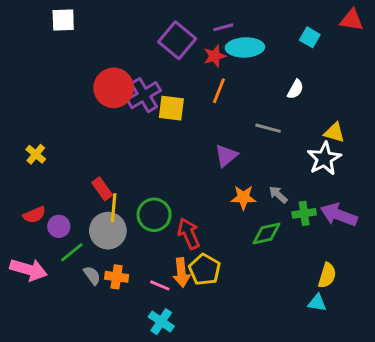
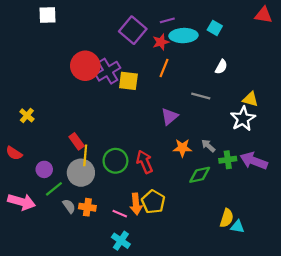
cyan square: (310, 37) -> (215, 28), moved
red semicircle: (34, 215) -> (14, 153), moved, turned 56
red arrow: (189, 234) -> (145, 162), moved
yellow semicircle: (327, 275) -> (227, 218), moved

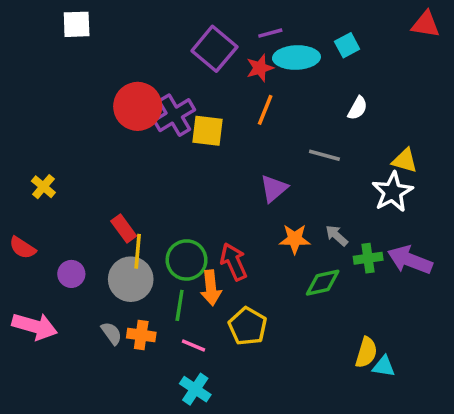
cyan square: (215, 28) -> (347, 45), turned 32
green line: (54, 189) -> (180, 305), moved, turned -42
orange arrow: (136, 204) -> (211, 288), moved

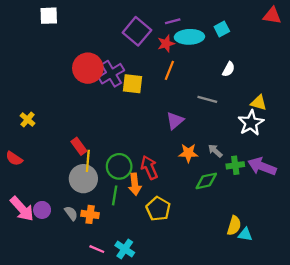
purple circle: (71, 274) -> (42, 210), moved
pink arrow: (35, 326) -> (22, 209), turned 32
pink line: (194, 345) -> (97, 249), moved

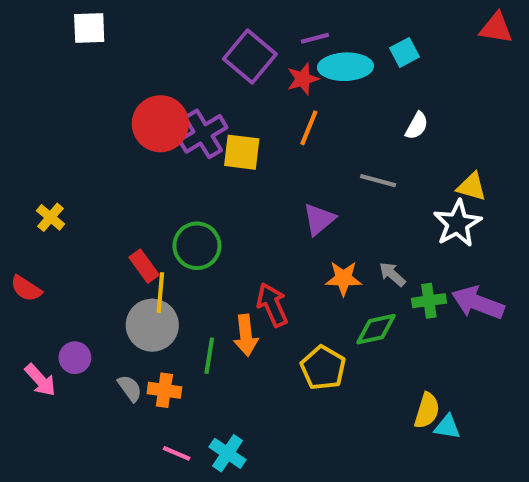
green circle: (119, 166) -> (197, 246), moved
pink arrow: (22, 209) -> (40, 380), size x0.7
yellow pentagon: (158, 209) -> (323, 368), moved
purple circle: (42, 210) -> (75, 358), moved

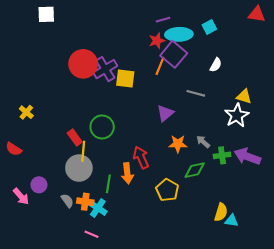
purple square: (250, 57) -> (174, 54), moved
cyan cross: (227, 453) -> (98, 208), moved

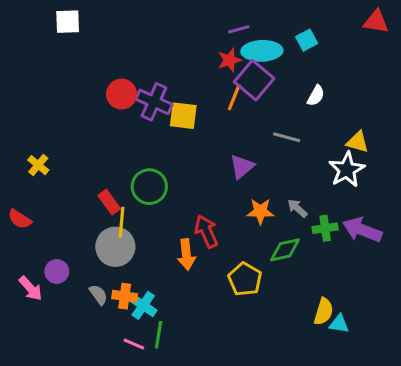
red circle: (83, 64) -> (122, 94), size x0.7
purple cross: (105, 69) -> (154, 102), turned -35
green line: (108, 184) -> (159, 335), moved

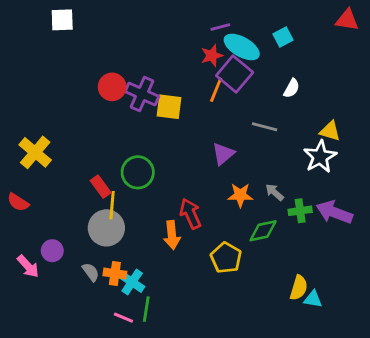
cyan ellipse: (262, 51) -> (242, 47), turned 32
yellow cross: (38, 165) -> (35, 152), size x1.6

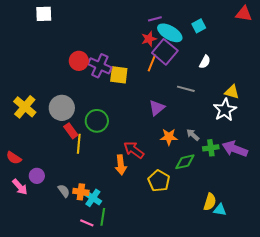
red semicircle: (18, 202) -> (14, 158), moved
red arrow: (190, 214) -> (134, 150), turned -30
gray circle: (106, 228) -> (62, 108), moved

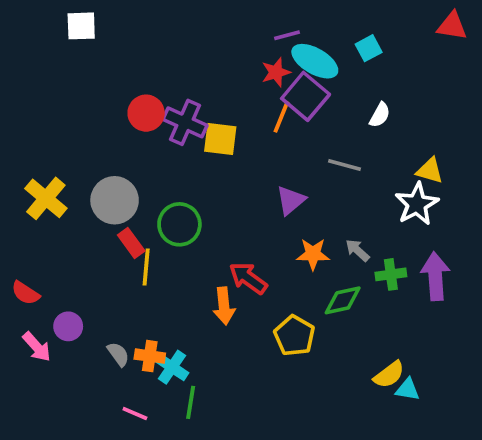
purple arrow: (235, 149) -> (435, 276), turned 65
yellow semicircle: (210, 202) -> (389, 375), turned 36
pink line: (87, 223) -> (135, 414), moved

